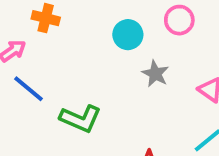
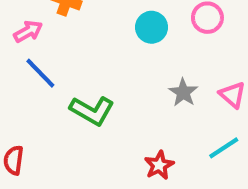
gray star: (155, 74) -> (183, 92), moved

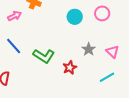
blue line: (40, 73) -> (14, 46), moved
red star: (159, 165) -> (70, 68), moved

